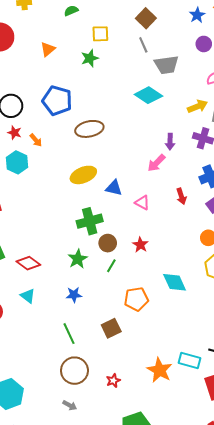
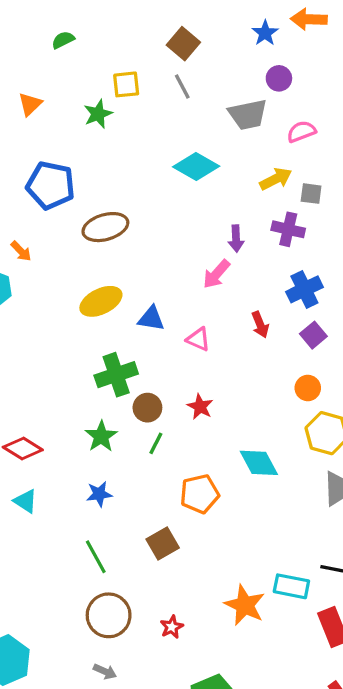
yellow square: (100, 34) -> (126, 84), moved
gray trapezoid: (166, 65) -> (248, 115), moved

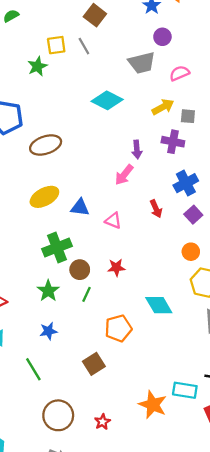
gray line: (182, 87) -> (84, 46), moved
red star: (200, 407) -> (116, 268), turned -30
green line: (96, 557) -> (33, 369), moved

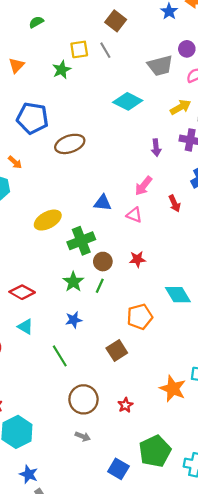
purple circle: (162, 37) -> (187, 49), moved
pink arrow: (124, 175) -> (143, 186), moved
yellow ellipse: (44, 197) -> (48, 220), moved
green line: (87, 294) -> (100, 286), moved

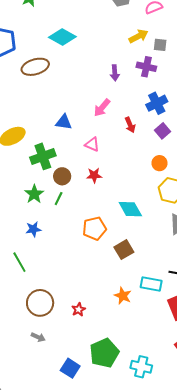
cyan diamond: (128, 101) -> (62, 37), moved
pink triangle: (134, 215) -> (92, 144), moved
brown square: (117, 350) -> (124, 250), moved
orange star: (173, 389) -> (123, 296), size x0.7

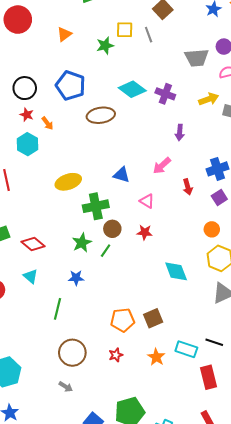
purple cross: (146, 67) -> (165, 94), moved
orange pentagon: (94, 228) -> (123, 320), moved
brown square: (124, 250) -> (153, 318), moved
green line: (19, 262) -> (57, 309), turned 35
red star: (79, 310) -> (116, 355), moved

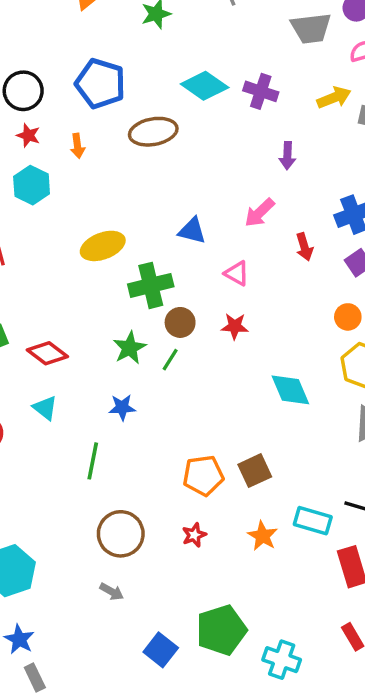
orange arrow: (47, 123) -> (77, 146), moved, turned 32

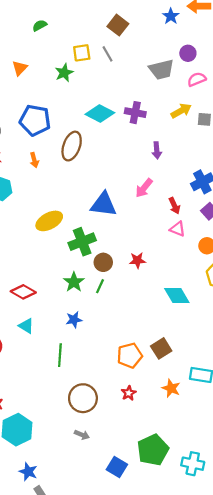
brown ellipse: (153, 132) -> (72, 146), turned -52
orange arrow: (77, 146) -> (34, 160), moved
blue triangle: (192, 231) -> (104, 204), size x1.5
pink triangle: (237, 273) -> (178, 229), moved

